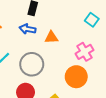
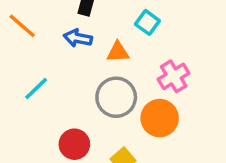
cyan square: (92, 20) -> (147, 22), moved
gray circle: (32, 64) -> (116, 97), moved

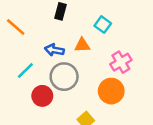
blue arrow: (78, 38) -> (54, 50), moved
gray circle: (116, 97) -> (64, 77), moved
red circle: (74, 144) -> (42, 96), moved

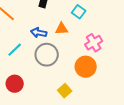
red circle: (42, 96) -> (15, 84), moved

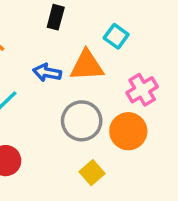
orange triangle: (62, 29) -> (87, 66), size x1.5
gray circle: (47, 55) -> (82, 121), moved

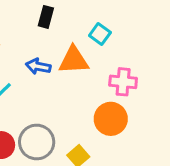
pink cross: (142, 90) -> (123, 82), turned 36
gray circle: (82, 121) -> (37, 142), moved

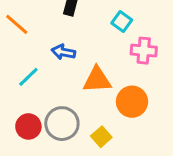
orange triangle: (74, 60) -> (97, 80), moved
pink cross: (123, 82) -> (144, 51), moved

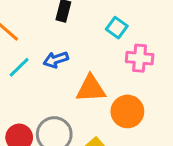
blue arrow: (63, 52) -> (56, 60), turned -30
cyan line: (28, 77) -> (19, 67), moved

